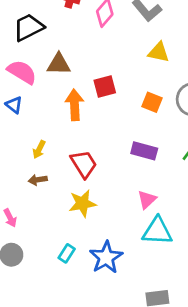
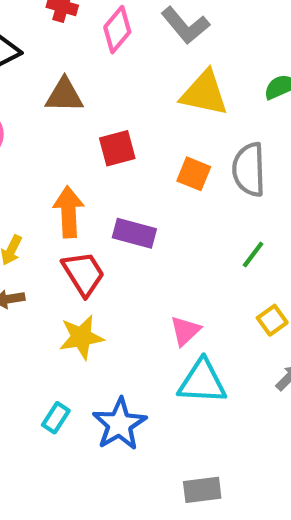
yellow triangle: (159, 52) -> (204, 93), size x1.4
brown triangle: (59, 64) -> (64, 95), moved
orange arrow: (75, 105) -> (69, 212), moved
purple rectangle: (144, 151) -> (134, 233), moved

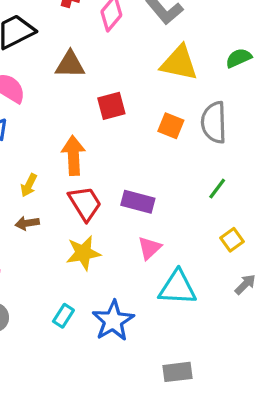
purple rectangle: (134, 233) -> (138, 202), moved
pink triangle: (185, 331) -> (149, 248), moved

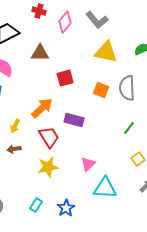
orange arrow: (73, 155) -> (42, 108), turned 50
purple rectangle: (138, 202) -> (74, 120), moved
blue star: (113, 321) -> (66, 208), size x0.7

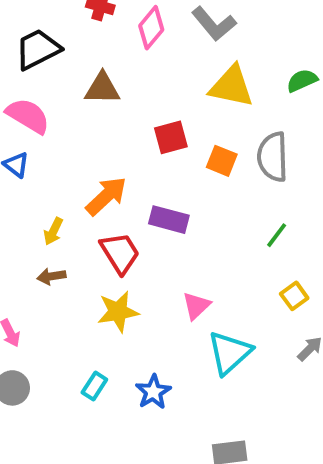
red square: (65, 78) -> (171, 137), moved
cyan triangle: (105, 188) -> (230, 353), turned -45

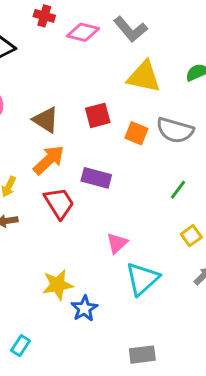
pink diamond: (151, 28) -> (83, 32), turned 64
brown triangle: (102, 88) -> (46, 120), moved, turned 32
gray semicircle: (273, 157) -> (175, 130), turned -72
yellow star: (118, 312) -> (58, 285), moved
cyan rectangle: (94, 386) -> (21, 346), moved

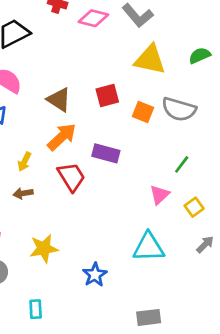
pink triangle: (117, 243) -> (160, 195), moved
cyan triangle: (142, 279) -> (149, 247), turned 40
yellow star: (58, 285) -> (44, 248), moved
cyan rectangle: (21, 346) -> (36, 309), turned -36

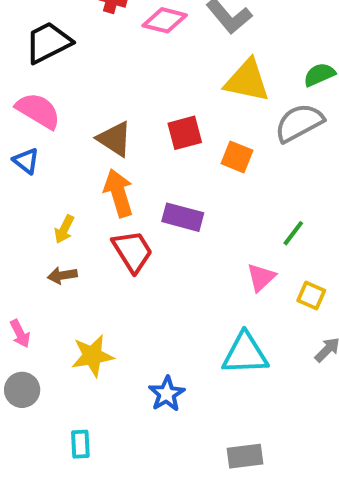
gray semicircle: (179, 109) -> (299, 123), moved, turned 136
orange arrow: (62, 137) -> (118, 193), turned -64
yellow square: (194, 207) -> (311, 295), turned -30

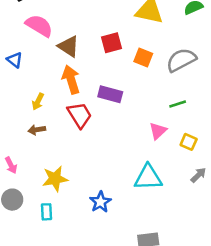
pink semicircle: (38, 111) -> (39, 26), moved
gray semicircle: (299, 123) -> (181, 60), moved
green line: (293, 233) -> (178, 104), turned 35
cyan rectangle: (80, 444) -> (46, 212), moved

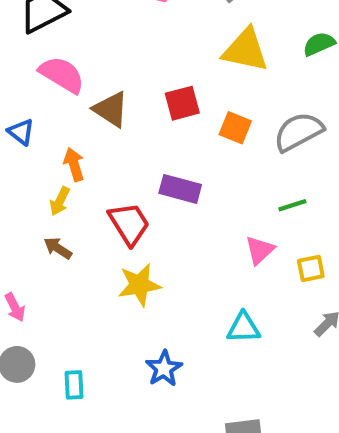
orange arrow: (71, 80) -> (74, 164), moved, size x0.7
brown arrow: (37, 130) -> (58, 248), turned 42
yellow square: (189, 142) -> (311, 269), turned -35
cyan triangle: (148, 177) -> (243, 328), size x0.7
yellow star: (55, 179) -> (139, 285), moved

